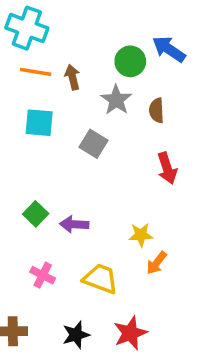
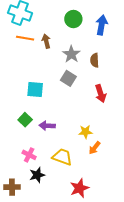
blue arrow: (169, 49) -> (102, 25), turned 66
green circle: (130, 61) -> (73, 19), moved
cyan square: (39, 123) -> (35, 89), moved
gray square: (93, 144) -> (68, 78), moved
black star: (76, 335) -> (37, 175), moved

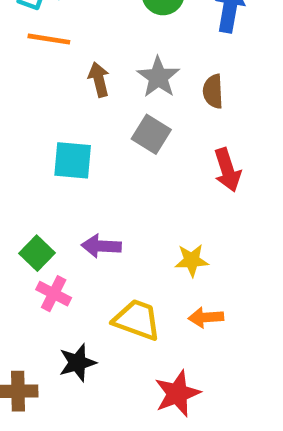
brown arrow: (46, 41) -> (99, 79), moved
green square: (25, 120) -> (37, 253), moved
orange arrow: (95, 148) -> (206, 317), moved, turned 48
pink cross: (29, 155) -> (54, 294), moved

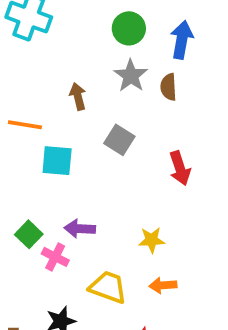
orange line: (49, 39) -> (25, 125), moved
gray star: (158, 77) -> (131, 76), moved
brown semicircle: (213, 91) -> (169, 87), moved
pink cross: (54, 294) -> (55, 257), moved

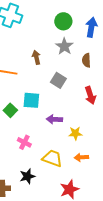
brown semicircle: (169, 87) -> (86, 60), moved
cyan square: (57, 161) -> (31, 100), moved
purple arrow: (80, 229) -> (54, 119), moved
green square: (29, 234) -> (10, 110), moved

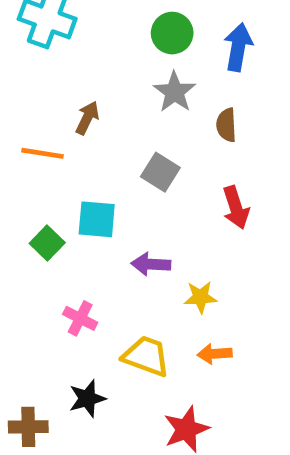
brown arrow: (36, 57) -> (87, 118), moved, turned 40

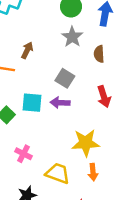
purple arrow: (151, 264) -> (60, 103), moved
yellow star: (200, 297) -> (86, 143), size x1.6
orange arrow: (215, 354) -> (93, 172), turned -91

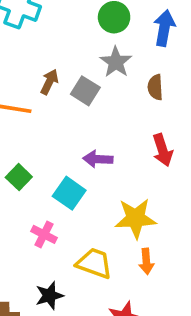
gray square: (65, 78) -> (85, 91), moved
cyan square: (32, 103) -> (69, 193), moved, turned 30

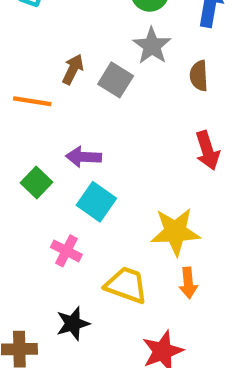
purple arrow: (98, 159) -> (84, 157), moved

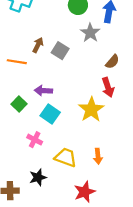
gray star: (152, 46) -> (90, 33), moved
brown semicircle: (199, 76) -> (112, 62), moved, turned -136
yellow star: (175, 232) -> (91, 110), moved, turned -30

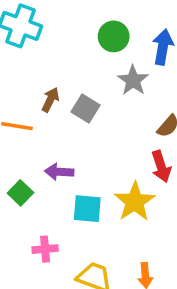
cyan square: (50, 114) -> (87, 209), moved, turned -30
pink cross: (35, 140) -> (45, 249), turned -32

